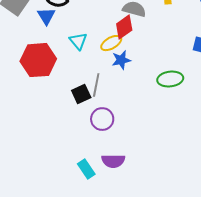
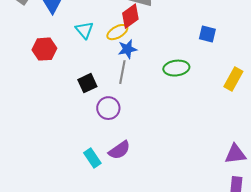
red hexagon: (38, 60) -> (44, 49), size x0.7
gray line: (96, 85) -> (122, 72), moved
purple semicircle: (113, 161) -> (119, 150), turned -35

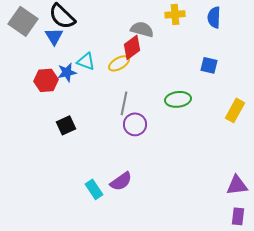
cyan triangle: (84, 30) -> (86, 61), turned -30
blue star: (127, 49) -> (67, 72), moved
black square: (87, 83) -> (66, 125), moved
purple circle: (108, 108) -> (135, 124), moved

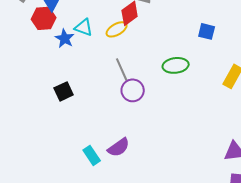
blue star: (67, 72) -> (65, 38), turned -30
red hexagon: (46, 80) -> (44, 18), moved
gray line: (124, 103) -> (122, 69), turned -35

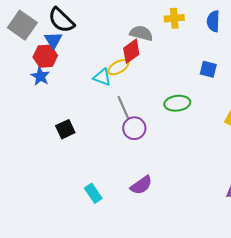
cyan triangle: (84, 27) -> (102, 77), moved
blue star: (65, 38) -> (40, 76), moved
purple semicircle: (119, 147) -> (141, 185), moved

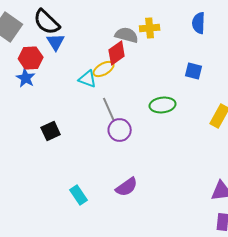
yellow cross: (174, 18) -> (150, 28), moved
blue triangle: (53, 40) -> (56, 42), moved

